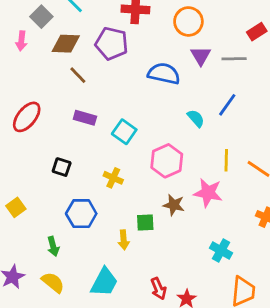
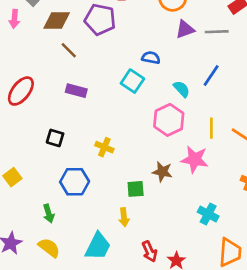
purple triangle: (201, 56) -> (185, 29), turned 42
blue semicircle: (164, 74) -> (151, 58), moved, size x0.6
cyan square: (124, 132) -> (132, 81), moved
pink hexagon: (167, 161) -> (169, 120), moved
yellow arrow: (124, 240) -> (124, 217), moved

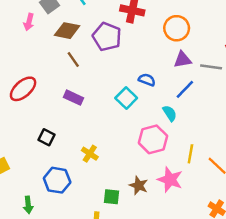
blue line: (211, 75) -> (185, 89), moved

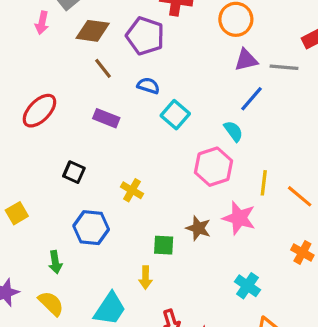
blue semicircle: (147, 80) -> (148, 86), moved

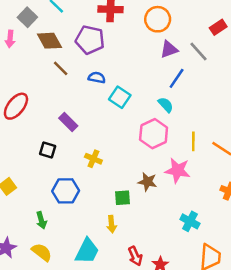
brown diamond: (93, 31) -> (49, 41), turned 60
gray line: (284, 67) -> (199, 52), turned 50
purple rectangle: (106, 118) -> (68, 122), moved, turned 30

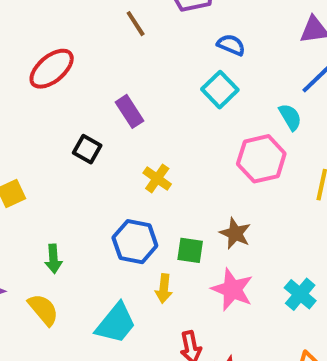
blue semicircle: (97, 78) -> (231, 45), moved
pink star: (178, 170) -> (232, 289), moved
blue hexagon: (66, 191) -> (135, 242), moved
cyan cross: (190, 221) -> (300, 294), moved

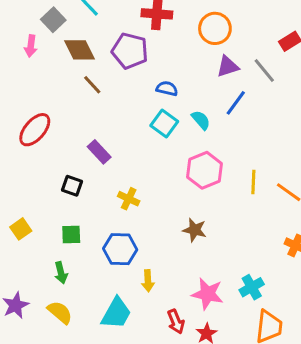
cyan semicircle: (290, 117) -> (201, 120), moved
green square: (190, 250) -> (71, 234), moved
pink star: (232, 289) -> (208, 294), moved
cyan cross: (300, 294) -> (252, 287), moved, turned 30

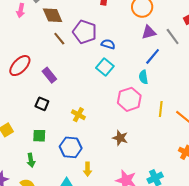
purple pentagon: (130, 51) -> (85, 32), moved
cyan semicircle: (201, 120) -> (143, 77), moved, turned -152
purple rectangle: (99, 152) -> (49, 75), moved

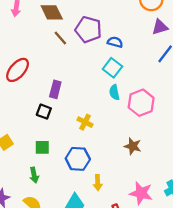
purple rectangle: (49, 75) -> (55, 89), moved, turned 56
cyan semicircle: (143, 77) -> (114, 92), moved

